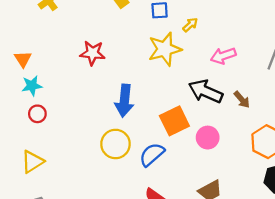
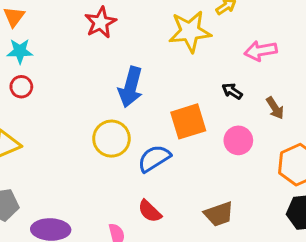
red star: (93, 53) -> (101, 23), turned 30
black arrow: (206, 91) -> (232, 91), size x0.5
pink circle: (208, 138) -> (238, 140), moved

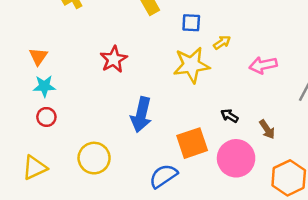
pink arrow: (261, 51) -> (263, 65), moved
yellow circle: (111, 139) -> (94, 158), moved
pink circle: (238, 140) -> (236, 158), size x1.5

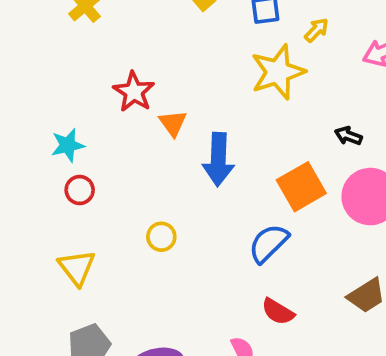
orange triangle: (38, 56) -> (173, 123), moved
red star: (114, 59) -> (134, 92), moved
yellow circle: (94, 158) -> (161, 237), size x0.6
yellow triangle: (35, 168) -> (77, 268), turned -32

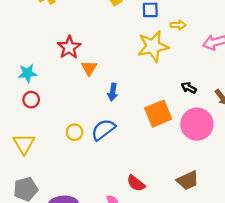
yellow arrow: (317, 30) -> (178, 25), turned 40
blue arrow: (218, 159) -> (113, 92), size x0.6
blue semicircle: (268, 243) -> (103, 130), moved

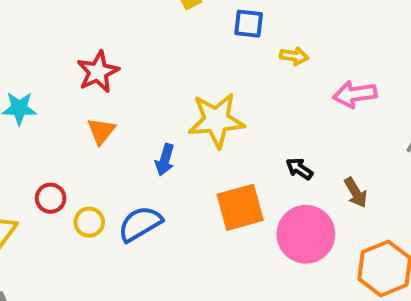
yellow star: (153, 46) -> (216, 120), moved
orange triangle: (89, 68) -> (101, 131), moved
red circle: (31, 100) -> (51, 198), moved

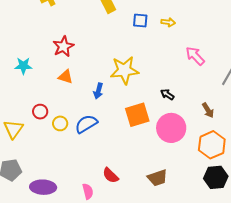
yellow arrow: (294, 56) -> (168, 22), moved
pink arrow: (355, 94) -> (195, 56), turned 55
orange triangle: (101, 131) -> (66, 77), turned -49
brown arrow: (356, 193) -> (208, 110), moved

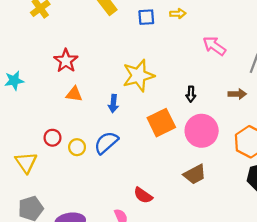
cyan star: (23, 66) -> (14, 81), moved
black arrow: (167, 94) -> (191, 94), turned -112
brown arrow: (208, 110) -> (237, 94), moved, turned -49
brown trapezoid: (157, 178) -> (195, 174), moved

